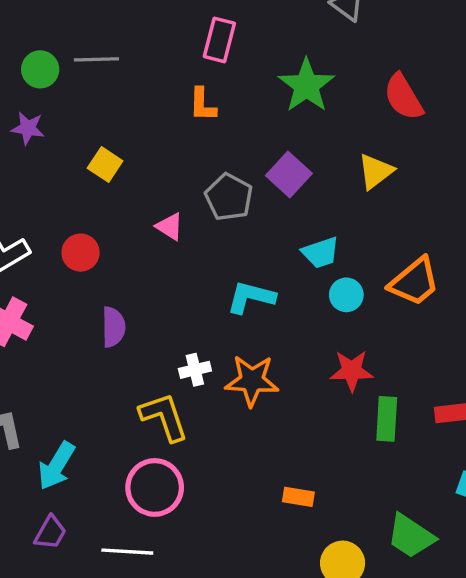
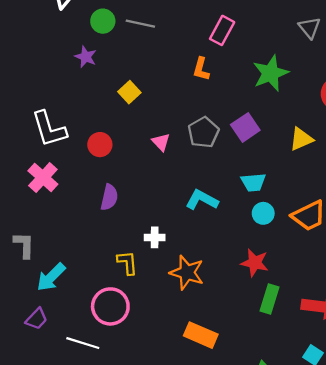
orange star: (252, 381) -> (187, 273), moved
yellow L-shape: (164, 417) -> (127, 263), size x0.7
orange rectangle: (298, 497) -> (201, 335), size x1.6

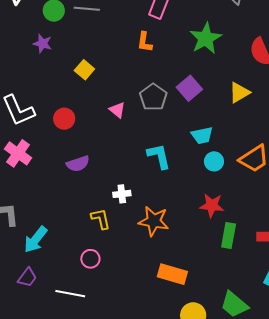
purple semicircle: (109, 197) -> (78, 164), turned 65
cyan L-shape: (202, 200) -> (159, 156), turned 56
pink circle: (110, 306) -> (90, 259), size x0.6

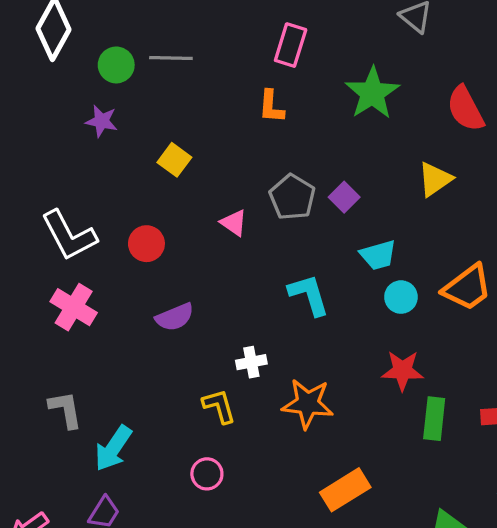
purple square: (189, 88) -> (344, 197), moved, size x0.7
orange rectangle: (172, 274) -> (345, 490), turned -44

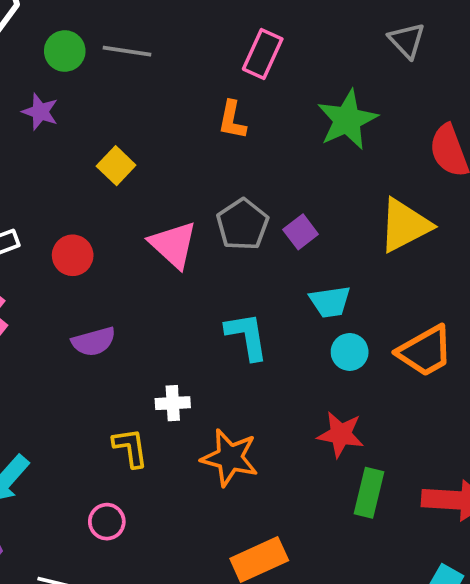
yellow triangle: (435, 179) -> (405, 225), size x1.4
pink triangle: (234, 223) -> (173, 245), size x1.6

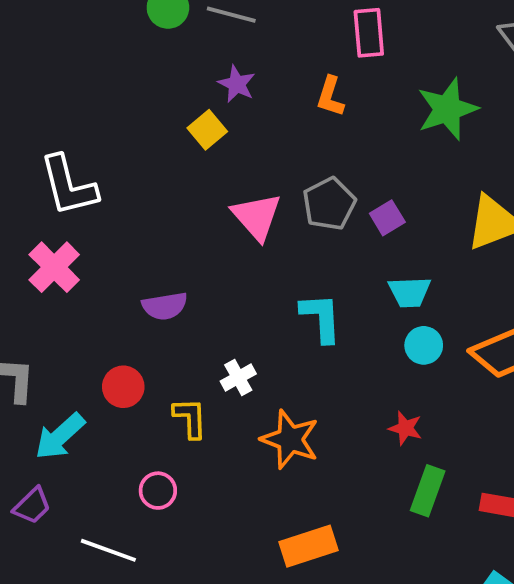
pink rectangle: (263, 54) -> (369, 33), turned -36
purple star: (40, 112) -> (237, 84), moved
red circle: (73, 255) -> (123, 387), moved
white cross: (173, 403) -> (238, 378), turned -32
red star: (341, 434) -> (405, 428), size x0.7

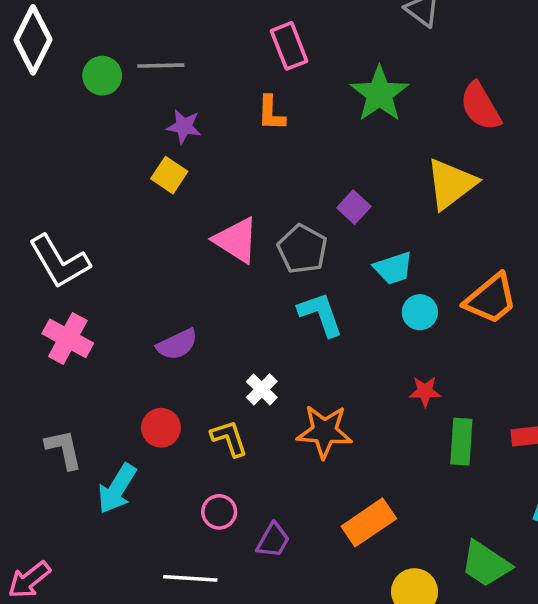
gray pentagon: (329, 204) -> (302, 249), moved
purple trapezoid: (32, 506) -> (273, 540), moved

